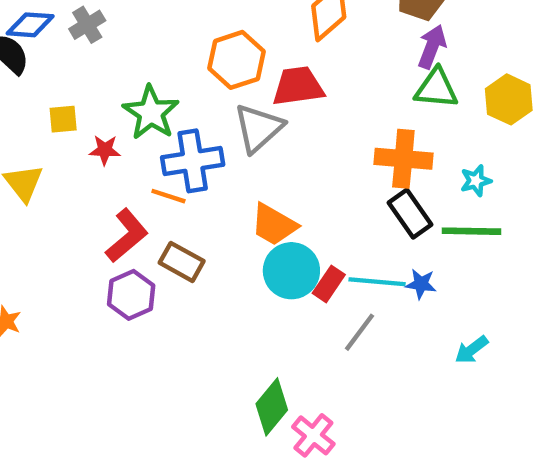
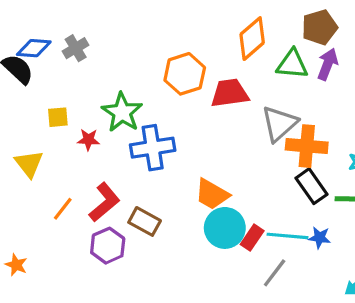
green triangle: (436, 88) -> (292, 64), moved
gray triangle: (258, 128) -> (279, 124), moved
orange line: (168, 196) -> (63, 209), moved, turned -70

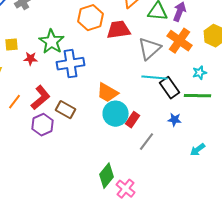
orange cross: (307, 146) -> (180, 41), moved, turned 30
cyan line: (287, 236) -> (155, 78), moved

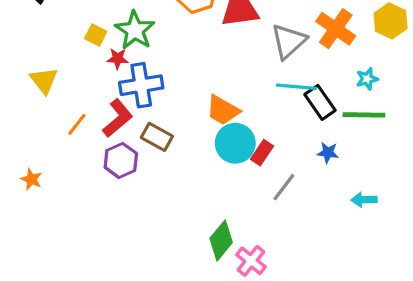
yellow square: (12, 45) -> (96, 35), moved, turned 32
red star: (31, 59) -> (118, 58), moved
blue cross: (71, 64) -> (141, 85), moved
cyan arrow: (198, 150) -> (364, 200), turned 35

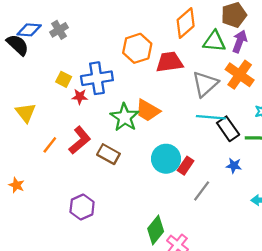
green star: (135, 30) -> (125, 117), moved
blue cross: (141, 85) -> (97, 78), moved
orange trapezoid: (223, 110) -> (148, 110), moved
purple hexagon: (121, 160) -> (82, 207), moved

